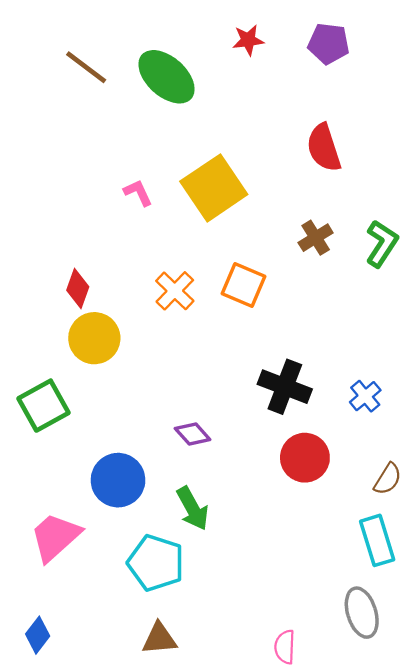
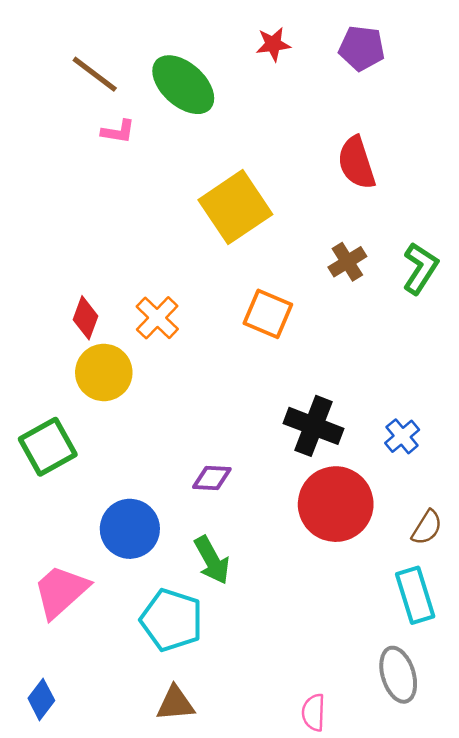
pink L-shape: (138, 193) -> (118, 132), moved, turned 124
orange cross: (175, 291) -> (157, 318), moved
purple diamond: (193, 434) -> (212, 478), turned -45
red circle: (305, 458) -> (336, 504), size x1.4

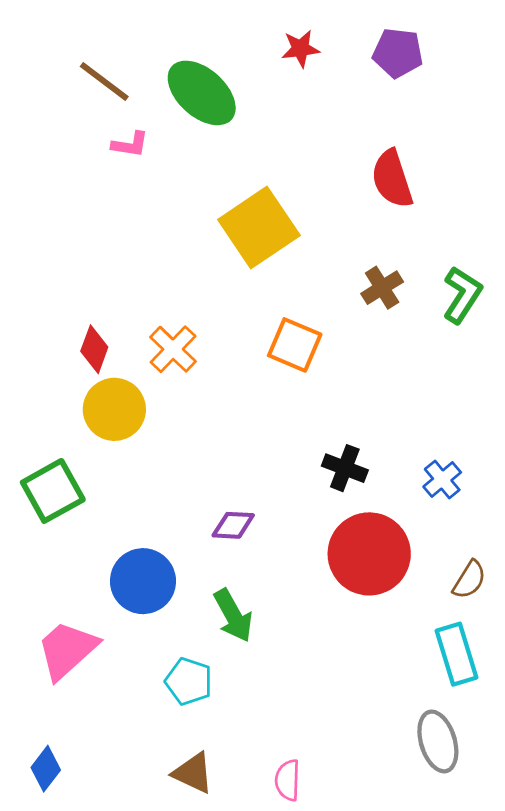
black cross: (314, 426) -> (345, 468), size x0.7
cyan pentagon: (172, 620) -> (189, 681), size x0.7
brown triangle: (175, 703) -> (193, 773), turned 30
pink semicircle: (314, 712) -> (288, 780), moved

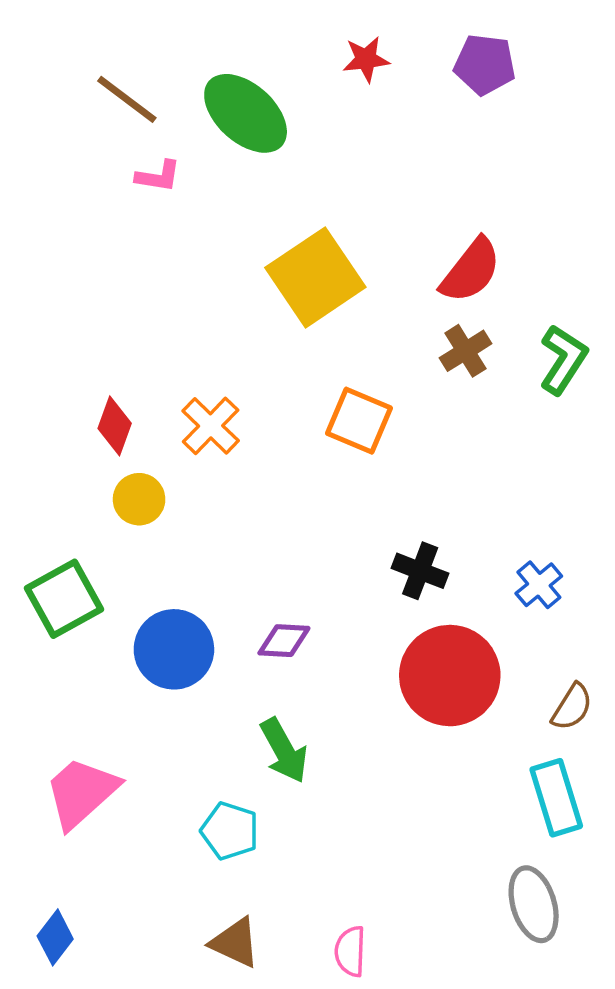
red semicircle: (392, 179) -> (471, 270), moved, turned -124
yellow circle: (114, 409) -> (139, 499), size x0.7
blue circle: (143, 581) -> (174, 649), moved

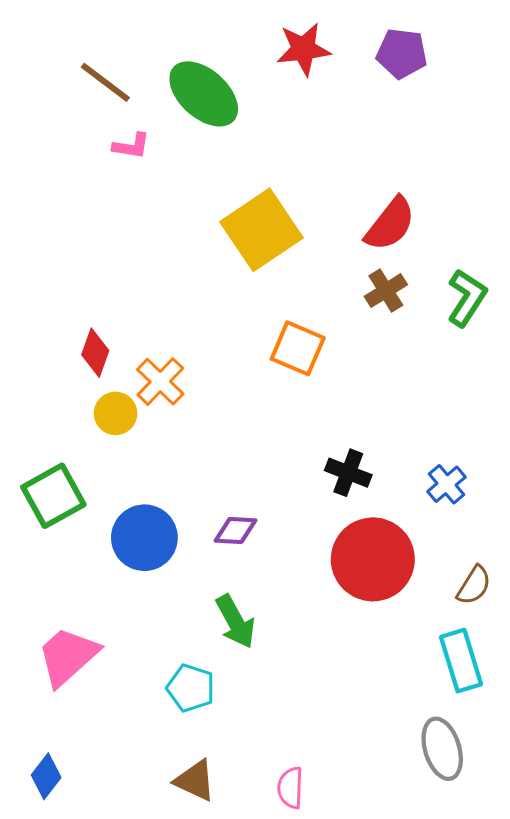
red star: (366, 59) -> (303, 49), size x1.4
orange cross: (211, 426) -> (160, 382), moved

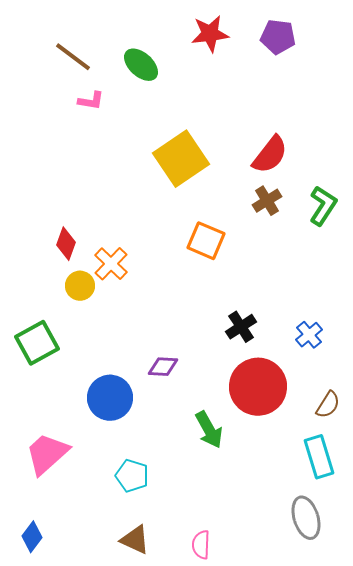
green ellipse: (204, 94) -> (141, 65), size x0.7
black cross: (348, 473) -> (241, 327), turned 36
blue circle: (144, 538) -> (110, 398), moved
green arrow: (235, 622) -> (209, 430), moved

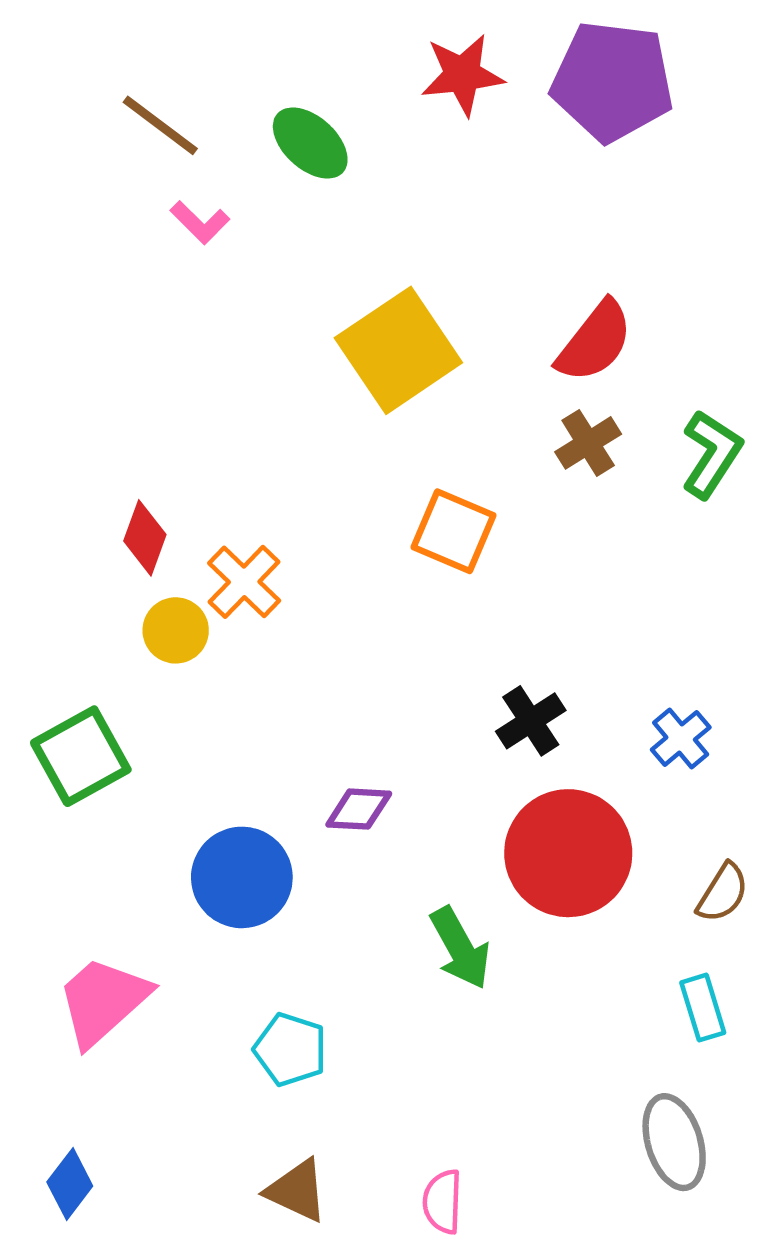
purple pentagon: (278, 37) -> (612, 81), size x1.6
pink L-shape: (91, 101) -> (200, 222), turned 36
cyan rectangle: (319, 457) -> (703, 1008), size x0.7

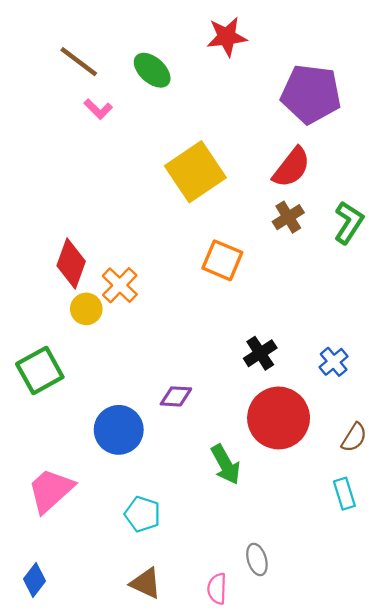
purple pentagon: (612, 81) -> (311, 94), moved
red diamond: (145, 538) -> (71, 264), size x1.4
gray ellipse: (674, 1142) -> (257, 559), moved, size x0.7

